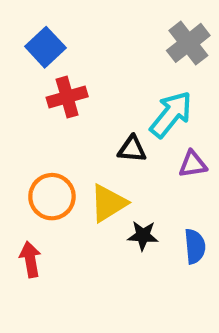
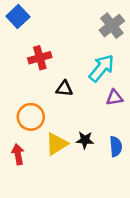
blue square: (45, 47) -> (18, 17), moved
black triangle: (132, 149) -> (64, 89), moved
yellow triangle: (108, 203) -> (57, 144), moved

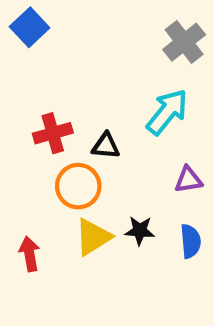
red cross: (40, 58) -> (53, 133), moved
purple triangle: (114, 98) -> (188, 180), moved
orange circle: (31, 117) -> (78, 186), moved

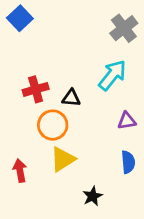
black star: (140, 231) -> (93, 196), moved, turned -30

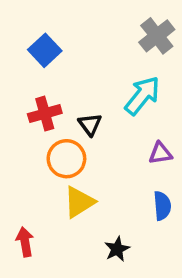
blue square: (20, 18) -> (45, 50), moved
black triangle: (71, 98) -> (90, 124), turned 48
red arrow: (20, 171) -> (25, 242), moved

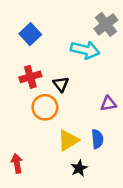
cyan arrow: (142, 95) -> (85, 50), moved, turned 64
yellow triangle: (79, 202) -> (68, 140), moved
blue semicircle: (162, 206) -> (97, 139), moved

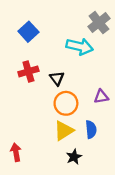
orange circle: (45, 107) -> (66, 103), moved

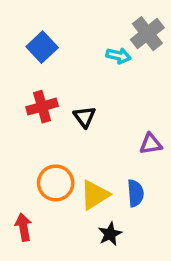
cyan arrow: (80, 46) -> (118, 56), moved, size x0.6
orange circle: (66, 103) -> (56, 183), moved

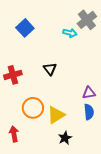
red cross: (42, 107) -> (13, 75), moved
purple triangle: (151, 144) -> (89, 93), moved
blue semicircle: (135, 193) -> (89, 112), moved

